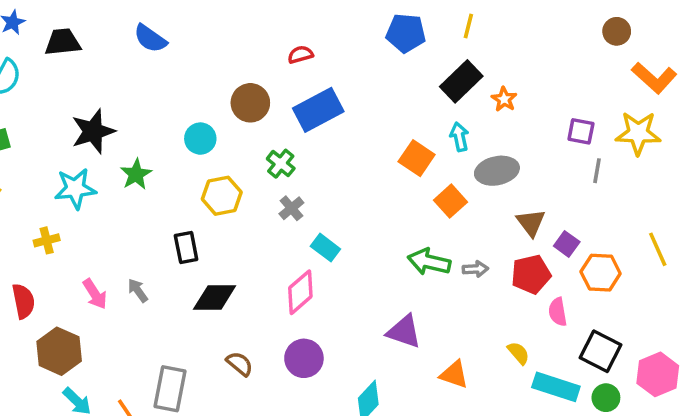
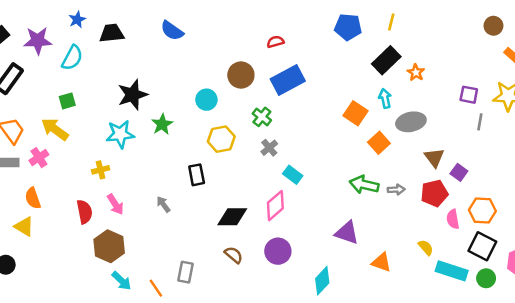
orange hexagon: (601, 273) -> (482, 211), moved
pink arrow: (95, 294) -> (115, 204), moved
black diamond: (215, 298) -> (232, 217), moved
gray rectangle: (170, 389) -> (186, 272), size x0.7

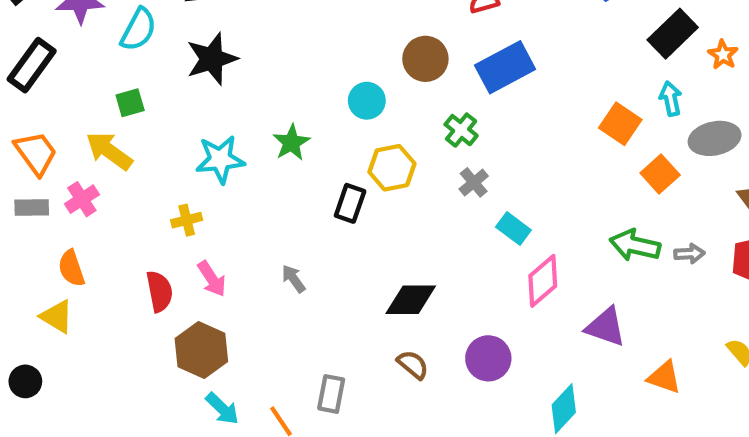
black star: (133, 95) -> (212, 59), moved
black rectangle: (197, 175) -> (350, 203), moved, turned 30
pink diamond: (275, 206) -> (543, 281), moved

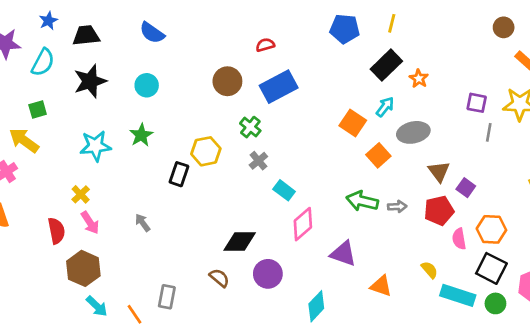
cyan arrow: (671, 99) -> (385, 107), turned 50
cyan circle: (367, 101) -> (147, 85), moved
yellow cross: (187, 220) -> (81, 194), moved, turned -30
black diamond: (411, 300) -> (240, 242), moved

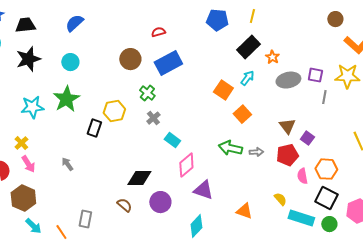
blue semicircle: (152, 33) -> (74, 23), turned 102
gray ellipse: (413, 132) -> (288, 80), moved
green star: (141, 135) -> (66, 99), size x1.5
purple triangle: (343, 254) -> (203, 190), moved

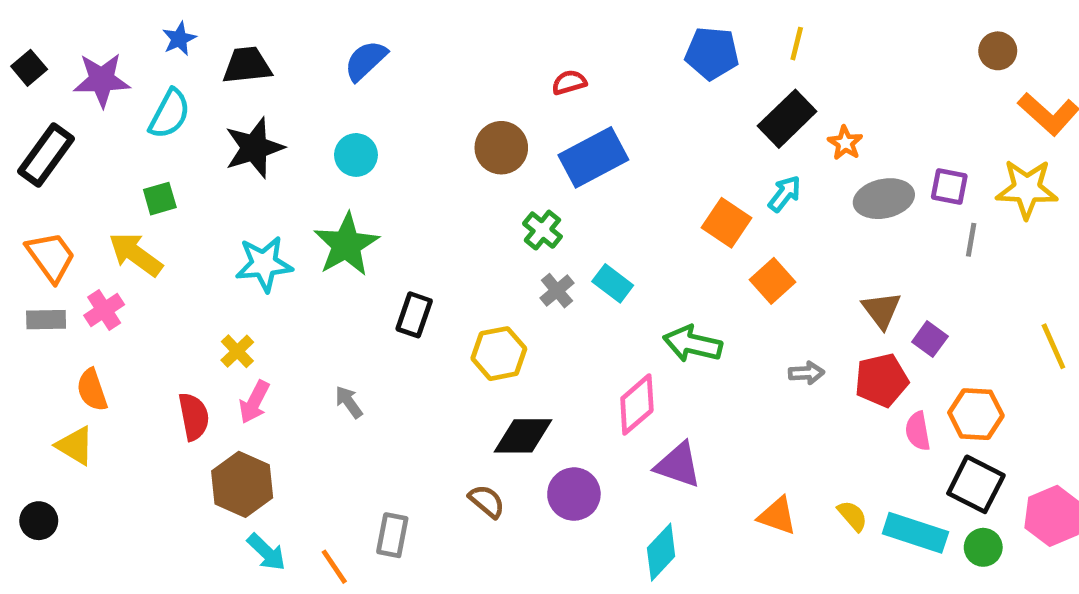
yellow hexagon: (114, 111) -> (499, 354), moved
cyan rectangle: (172, 140) -> (613, 283), moved
green arrow: (230, 148) -> (693, 344), moved
pink arrow: (28, 164) -> (254, 402), turned 60
yellow semicircle: (280, 199) -> (852, 516), moved

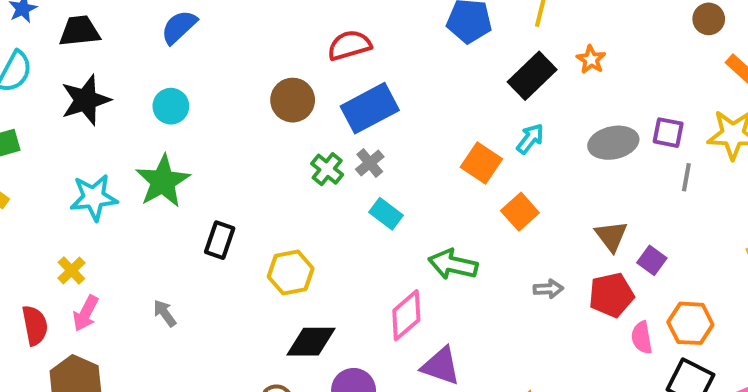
red semicircle: (569, 82) -> (349, 45), size x1.5
orange star: (845, 143) -> (591, 59), moved
gray cross: (557, 291) -> (370, 163), moved

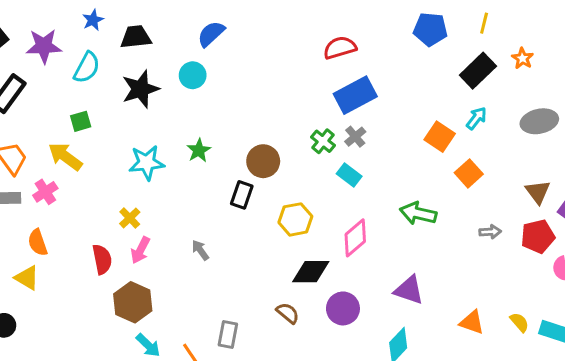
brown circle: (293, 100) -> (263, 161), moved
cyan circle: (171, 106) -> (193, 75), moved
green star: (163, 181) -> (199, 150), size x0.6
cyan rectangle: (386, 214) -> (349, 175), moved
pink diamond: (406, 315) -> (355, 238), moved

